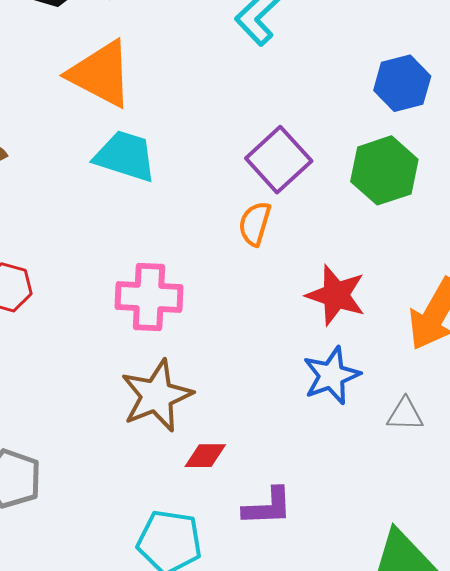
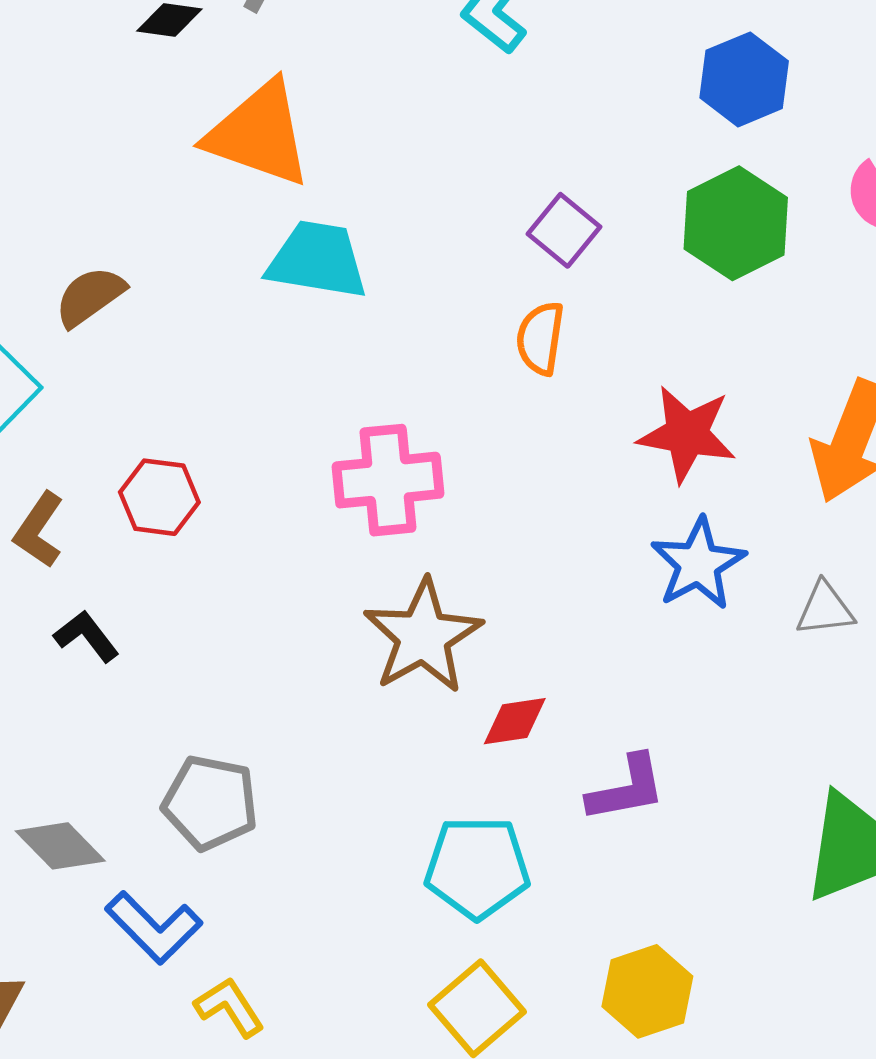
purple square: (279, 160) -> (564, 230), size x0.7

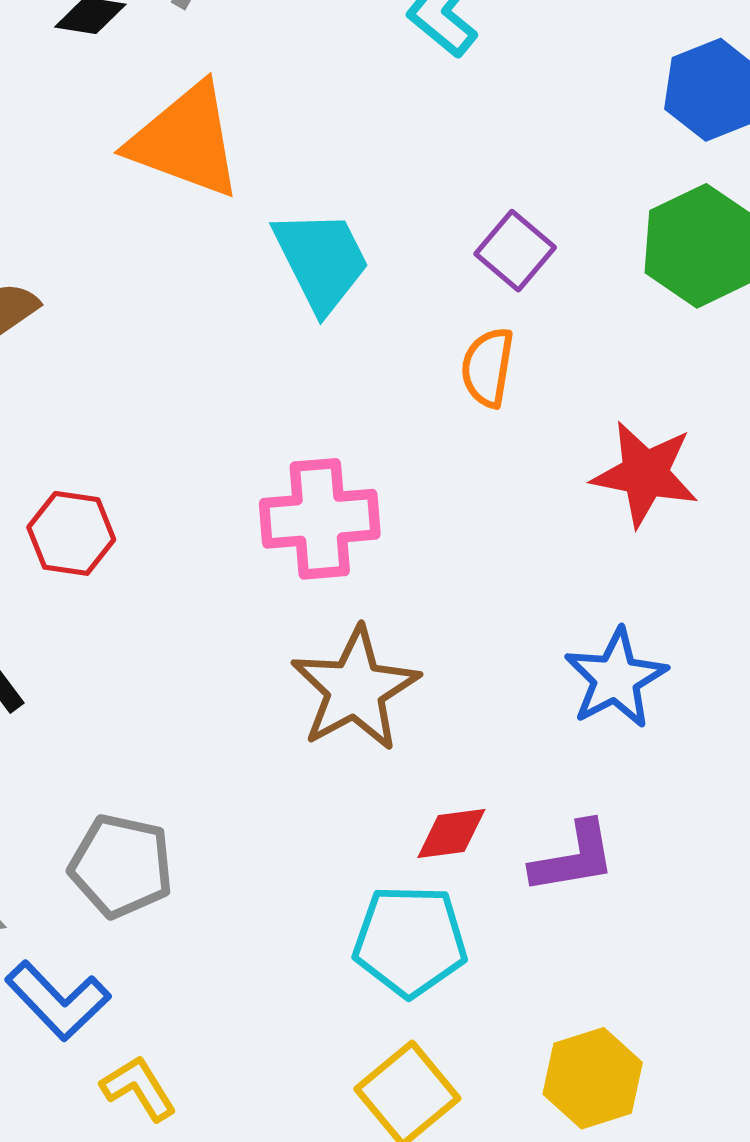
cyan trapezoid: (317, 260) -> (321, 260), moved, turned 53
blue star: (698, 564) -> (616, 678), moved
red diamond: (515, 721) -> (451, 833), moved

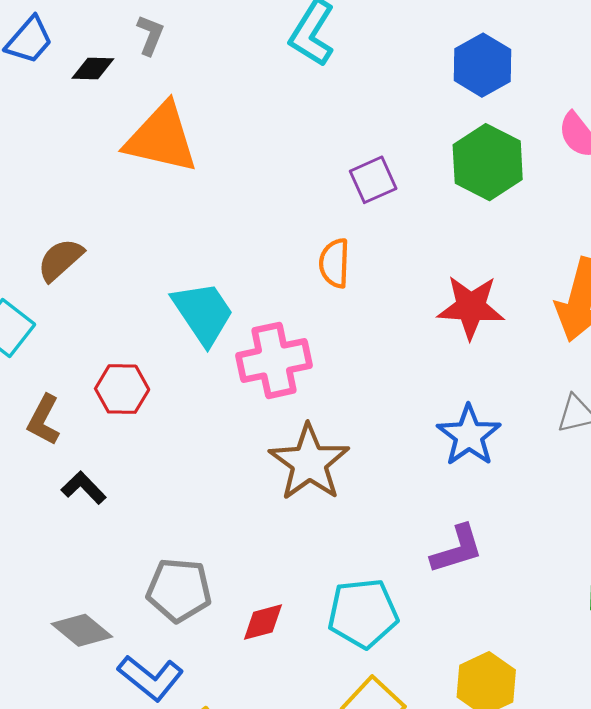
purple square: (515, 251) -> (373, 180), turned 33
cyan trapezoid: (321, 260) -> (203, 313), moved
orange semicircle: (488, 367) -> (334, 263), moved
red diamond: (451, 833) -> (263, 622), moved

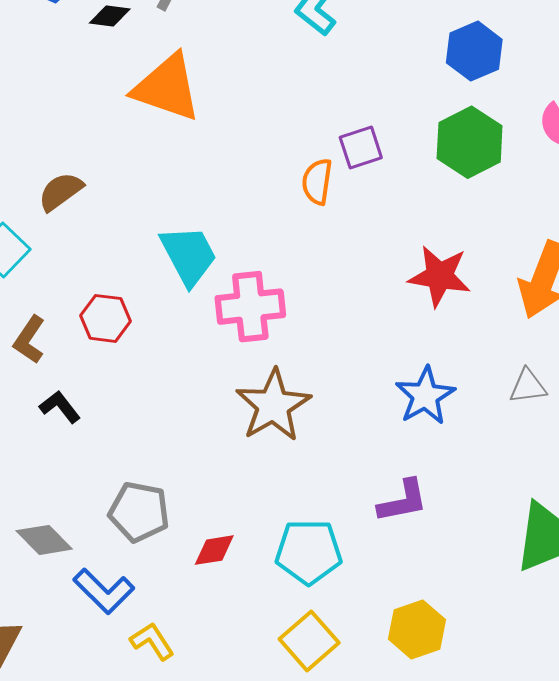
orange semicircle: (334, 263) -> (317, 182), moved

